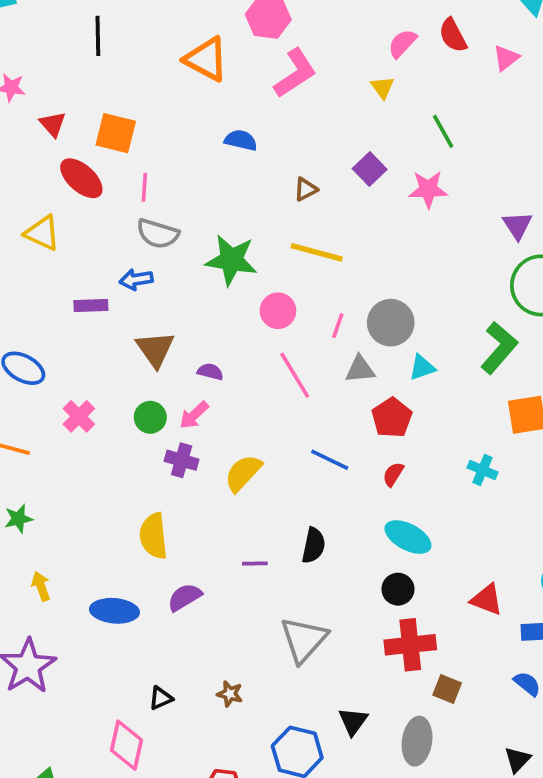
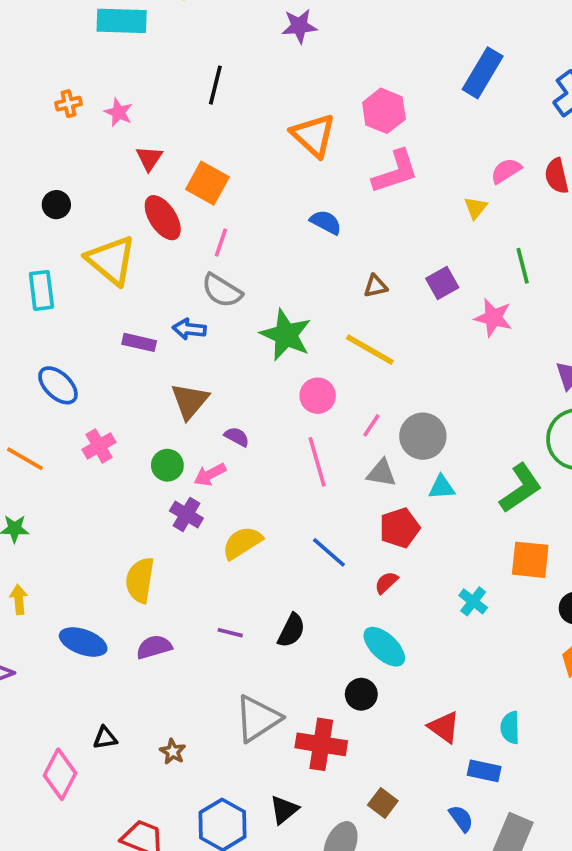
yellow triangle: (42, 233) -> (111, 260), size x1.4
red cross: (410, 645) -> (321, 744), moved

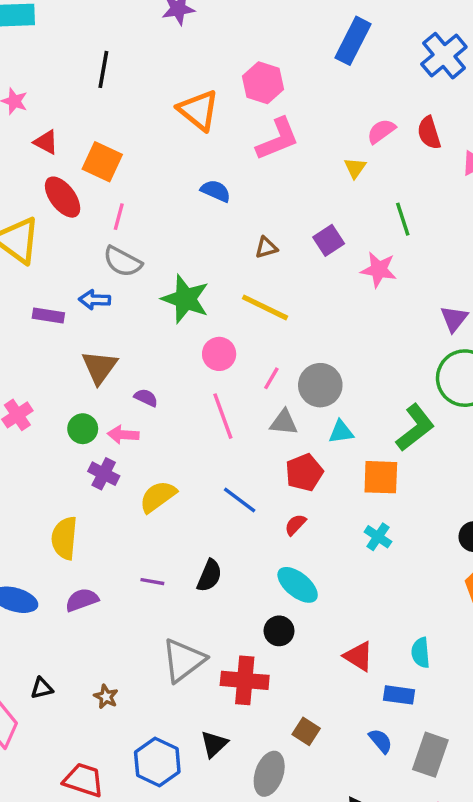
red triangle: (149, 158) -> (46, 142), turned -32
pink arrow: (210, 474) -> (123, 435), turned 36
orange square: (530, 560) -> (381, 477), moved

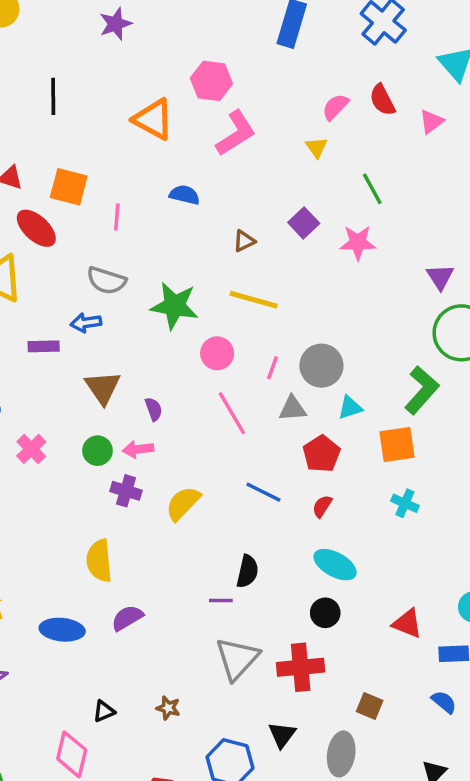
pink line: (119, 217) -> (117, 217), moved
purple semicircle: (146, 398) -> (154, 409), turned 55
purple line: (152, 582) -> (221, 600), moved

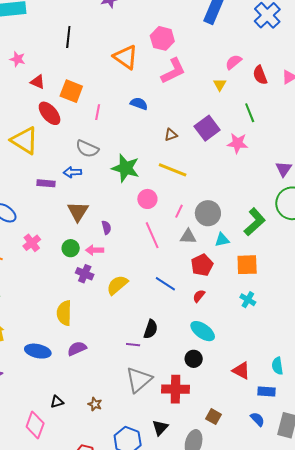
red semicircle: (382, 100) -> (260, 75), moved
purple square: (304, 223) -> (207, 128), size x1.4
green L-shape: (422, 390) -> (255, 222), moved

